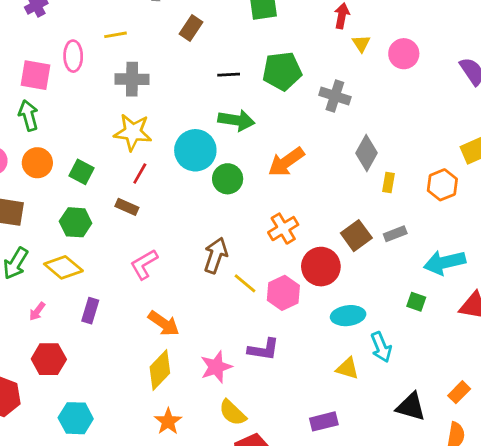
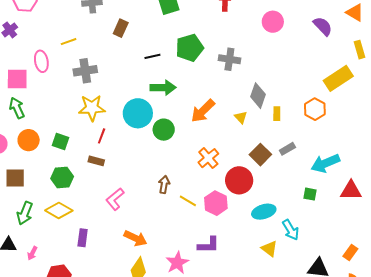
yellow triangle: (361, 43) -> (241, 117), moved
brown arrow: (216, 255) -> (164, 185), size x0.7
pink arrow: (37, 311) -> (32, 253), moved
yellow triangle: (347, 368) -> (269, 249), turned 30

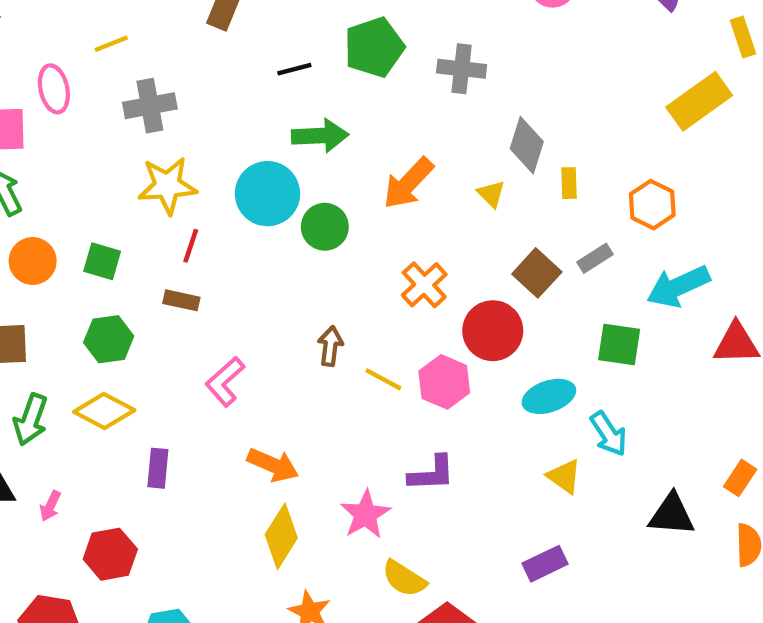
orange hexagon: (315, 109) -> (652, 205), moved
green square: (310, 194) -> (619, 344), moved, size x1.5

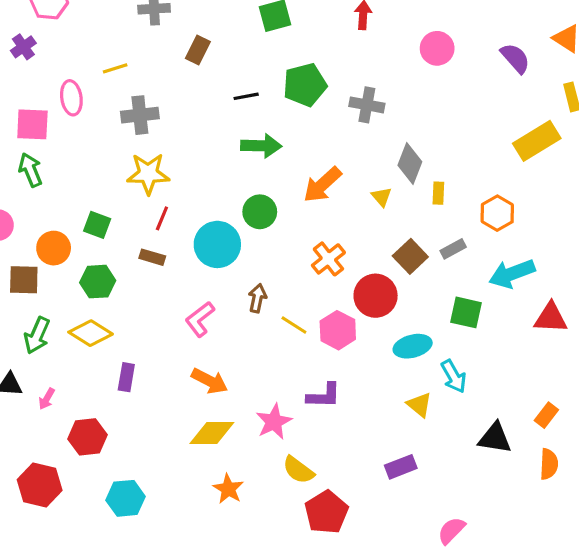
cyan circle: (267, 194) -> (217, 244), moved
orange circle: (33, 261) -> (54, 248), moved
pink L-shape: (225, 382) -> (200, 319), moved
yellow diamond: (281, 536) -> (212, 433), turned 54

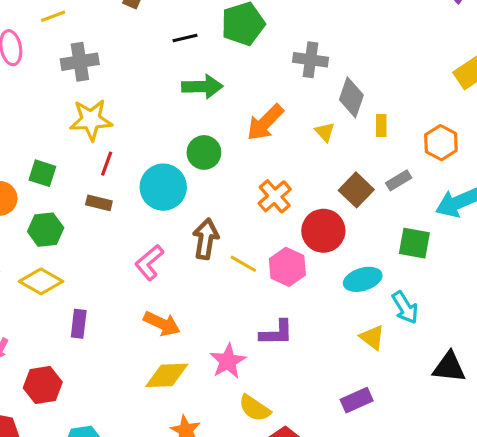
gray cross: (367, 105) -> (311, 60), moved
brown arrow: (257, 298) -> (206, 239), size x1.4

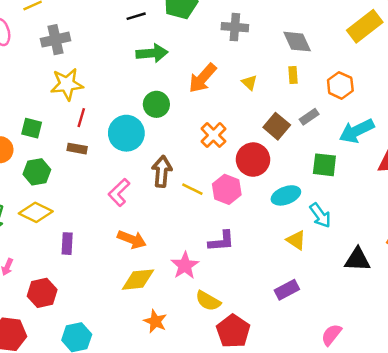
gray diamond: (351, 97) -> (297, 42), moved, turned -40

